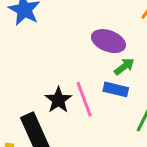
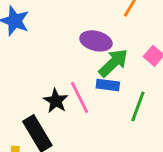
green arrow: (124, 66) -> (113, 63), size x1.6

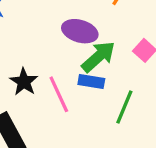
black star: (56, 101) -> (24, 82), moved

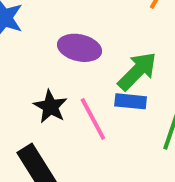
purple ellipse: (80, 31) -> (79, 48), moved

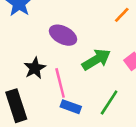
blue rectangle: (131, 101) -> (71, 107), moved

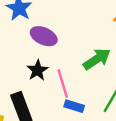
purple ellipse: (63, 35) -> (44, 36), moved

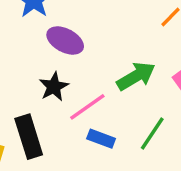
pink line: (63, 84) -> (87, 107), turned 68

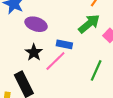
green arrow: (136, 76) -> (89, 24), moved
blue rectangle: (101, 139) -> (64, 44), moved

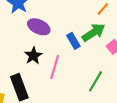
blue rectangle: (64, 44) -> (73, 41), moved, turned 42
pink line: (55, 61) -> (55, 67), turned -35

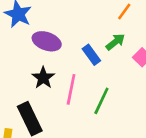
green arrow: (94, 32) -> (115, 42), size x0.7
green line: (95, 81) -> (101, 101), moved

